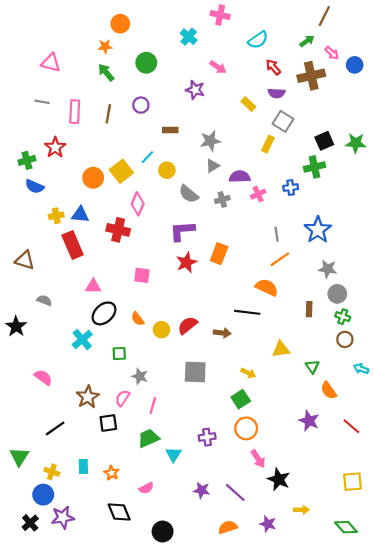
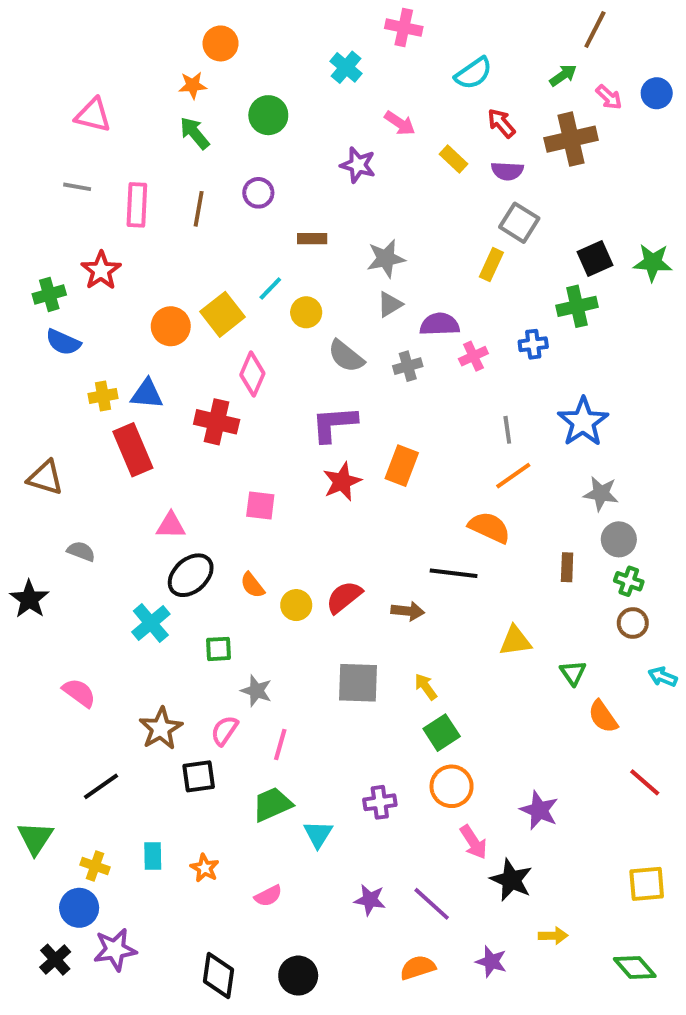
blue circle: (355, 65) -> (657, 93), moved
yellow rectangle: (248, 104) -> (454, 159), moved
yellow arrow: (248, 373) -> (426, 687), moved, turned -152
purple star: (309, 421) -> (539, 810), moved
black diamond: (119, 512) -> (219, 976), moved, turned 30

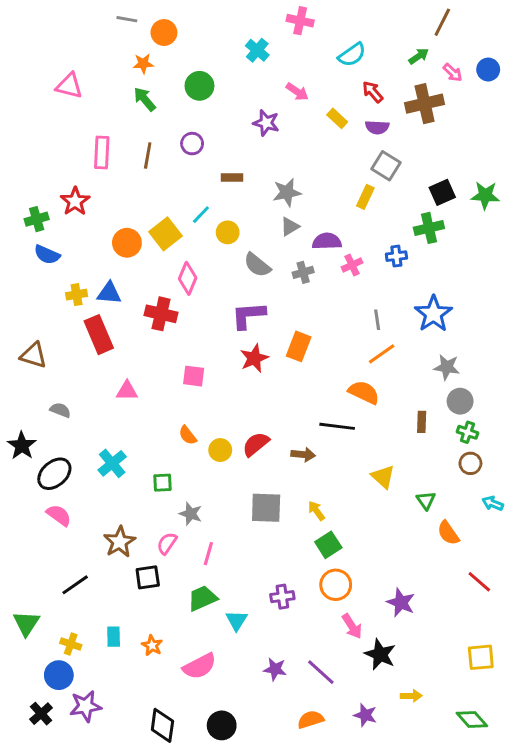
gray line: (77, 187) -> (127, 19), moved
black ellipse: (191, 575) -> (54, 474), moved
yellow triangle: (515, 641) -> (383, 477), turned 50
pink semicircle: (268, 896) -> (199, 666), size x1.6

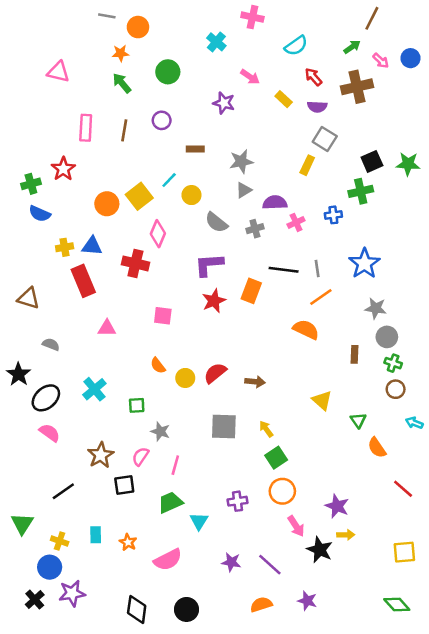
black line: (337, 426) -> (284, 270), moved
yellow arrow: (411, 696) -> (346, 535), moved

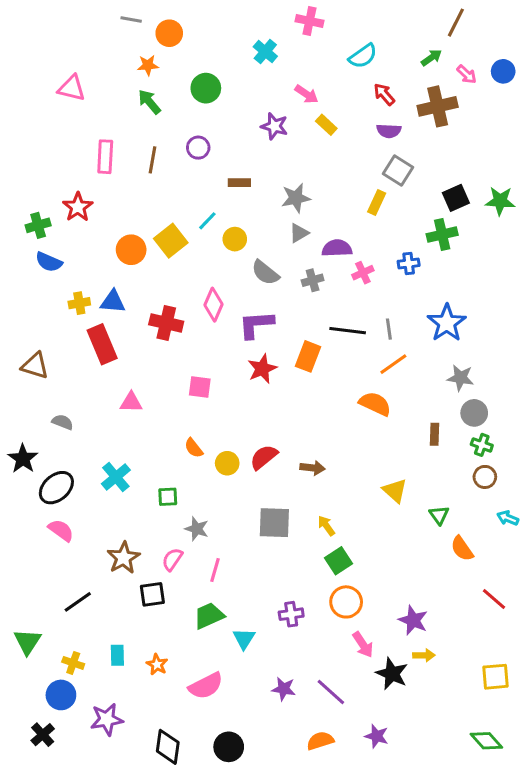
yellow rectangle: (284, 99) -> (326, 125), moved
pink diamond: (158, 234) -> (213, 305), moved
purple star: (72, 593) -> (107, 719), moved

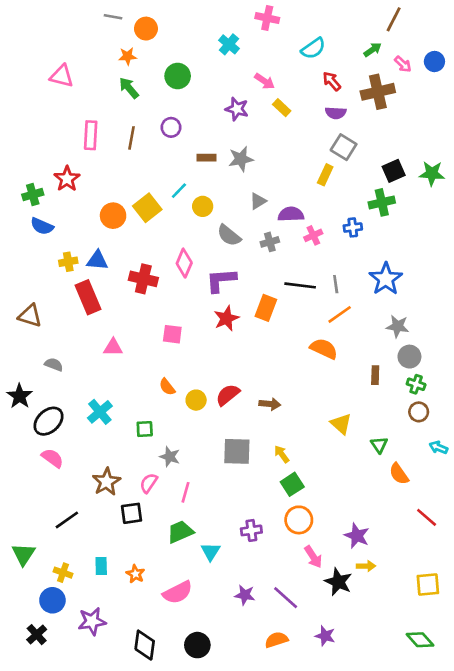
gray star: (296, 198) -> (241, 159), moved

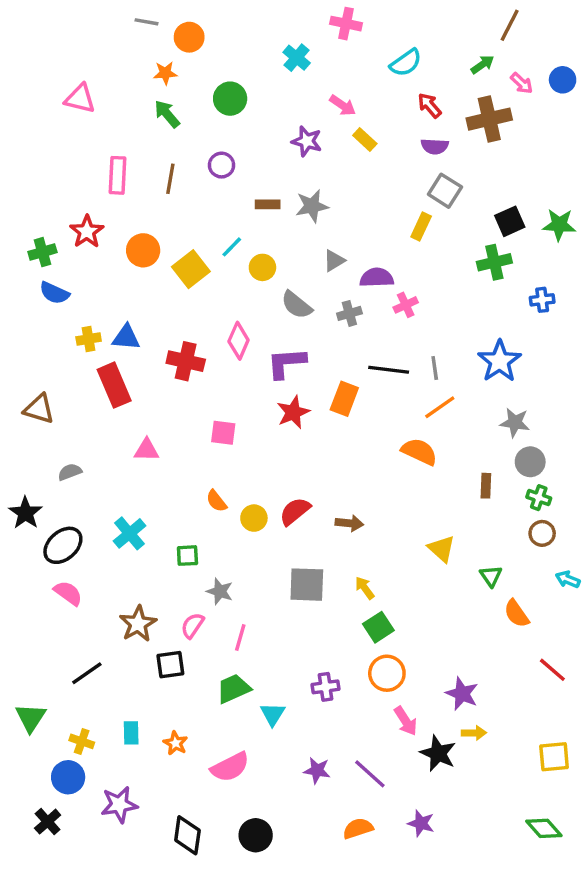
orange circle: (113, 216) -> (143, 250), moved
blue cross: (353, 227) -> (542, 300), moved
gray semicircle: (54, 364) -> (70, 472), turned -42

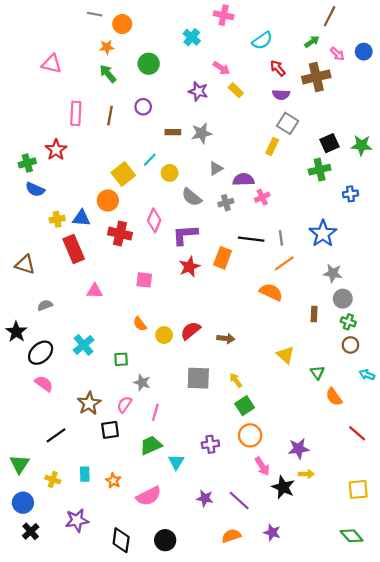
orange circle: (143, 250) -> (108, 200), moved
purple star: (462, 694) -> (299, 449), turned -30
blue circle: (68, 777) -> (23, 503), moved

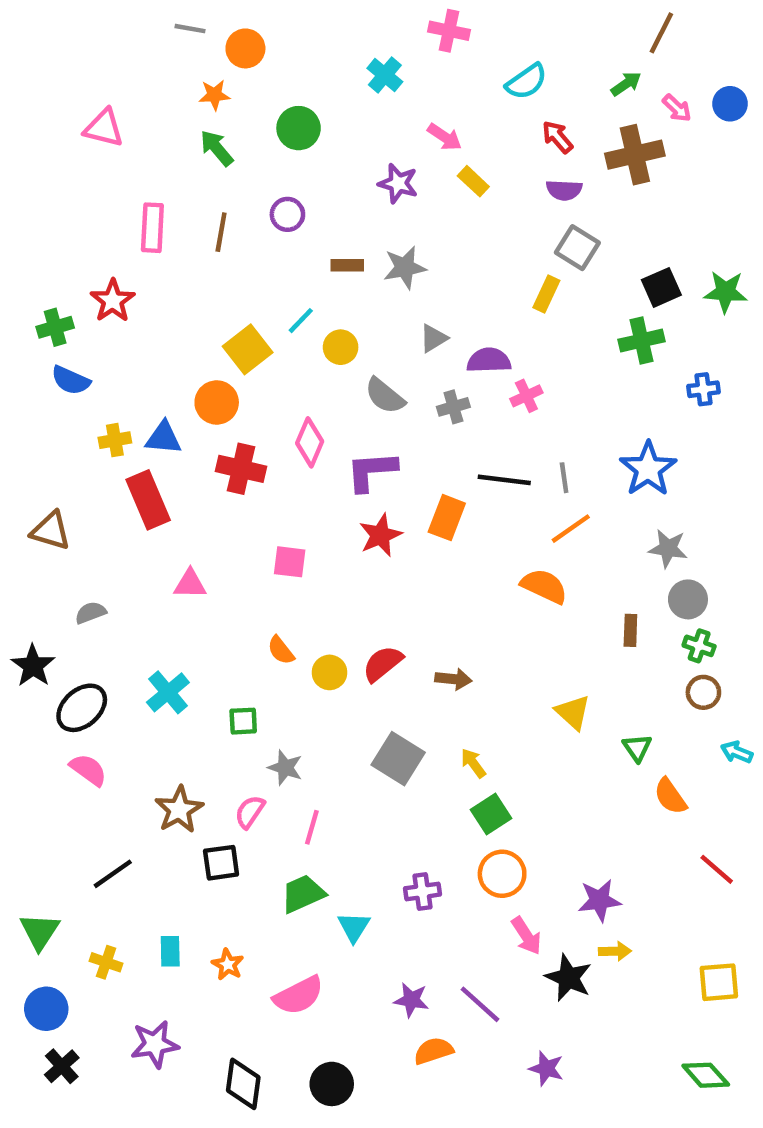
gray square: (198, 378) -> (398, 759), turned 30
orange semicircle: (231, 536) -> (433, 1051), moved

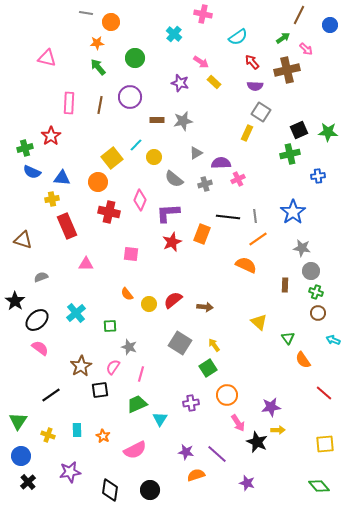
blue circle: (730, 104) -> (330, 25), moved
purple circle: (287, 214) -> (130, 97), size x1.5
blue triangle: (164, 438) -> (62, 178), moved
green square: (491, 814) -> (208, 368), moved

